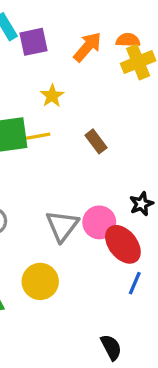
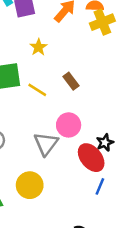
yellow line: (37, 136) -> (37, 90), moved, turned 42
black star: (141, 204) -> (105, 143), moved
pink circle: (99, 222) -> (69, 125), moved

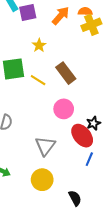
brown rectangle: (71, 81) -> (66, 73), size x1.5
gray triangle: (46, 144) -> (45, 146), moved
yellow circle: (30, 185) -> (42, 180), moved

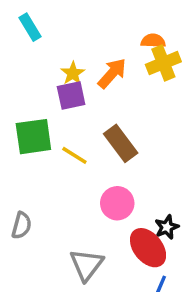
purple square: (28, 13) -> (71, 96), moved
orange arrow: (61, 16) -> (112, 73), moved
yellow star: (39, 45) -> (73, 73), moved

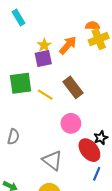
gray triangle: (86, 265) -> (52, 160), turned -30

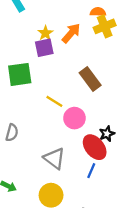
brown rectangle: (73, 87) -> (90, 79), moved
yellow line: (45, 95) -> (54, 101), moved
blue line: (97, 174) -> (91, 171), moved

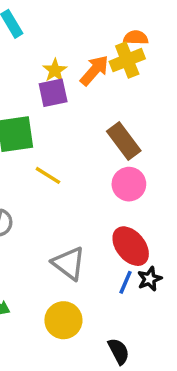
yellow cross: (105, 26) -> (127, 60), moved
yellow line: (54, 101) -> (48, 175), moved
pink circle: (74, 118) -> (129, 184), moved
black star: (107, 134) -> (150, 279), moved

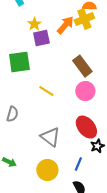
yellow star: (55, 70) -> (34, 24), moved
yellow line: (48, 175) -> (46, 91), moved
blue line: (125, 282) -> (78, 164), moved

